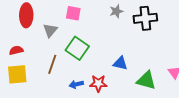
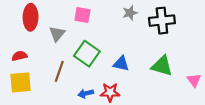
blue triangle: (120, 63) -> (121, 64), moved
green triangle: (146, 80) -> (162, 66), moved

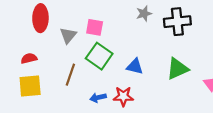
pink square: (82, 15) -> (95, 27), moved
green triangle: (162, 66) -> (177, 69), turned -40

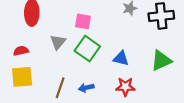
gray triangle: (68, 35) -> (58, 42), moved
brown line: (70, 75) -> (60, 88), moved
red star: (123, 96) -> (125, 87), moved

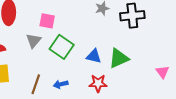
pink square: (83, 21) -> (47, 21), moved
green triangle: (161, 61) -> (119, 58), moved

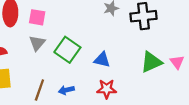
pink square: (47, 21) -> (37, 17), moved
green triangle: (119, 58) -> (151, 62), moved
pink triangle: (162, 72) -> (177, 62), moved

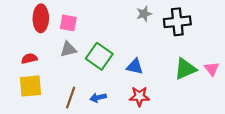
gray triangle: (37, 43) -> (68, 49), turned 36

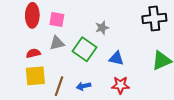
gray star: (144, 14) -> (102, 28), moved
red semicircle: (29, 59) -> (33, 53), moved
yellow square: (30, 86) -> (35, 76), moved

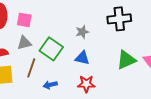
gray star: (102, 28) -> (82, 32), moved
brown line: (59, 86) -> (31, 68), moved

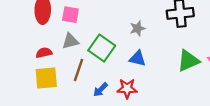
red star: (86, 84) -> (127, 88), moved
blue arrow: (50, 85) -> (101, 90), turned -32

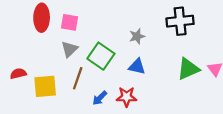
gray triangle: (70, 41) -> (70, 49), turned -30
red semicircle: (44, 53) -> (18, 74), moved

